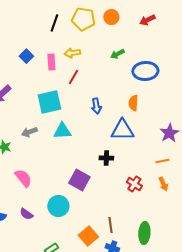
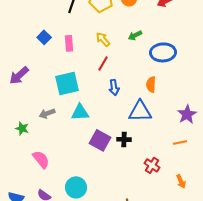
yellow arrow: (72, 53) -> (103, 39), moved, turned 56
red line: (73, 77) -> (103, 63), moved
purple square: (79, 180) -> (100, 140), moved
orange arrow: (163, 184) -> (181, 181), moved

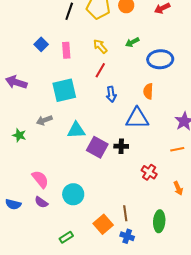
purple arrow: (19, 75) -> (16, 82), turned 60
cyan triangle: (80, 112) -> (76, 130), moved
pink semicircle: (41, 159) -> (40, 179), moved

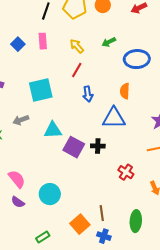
pink rectangle: (66, 50) -> (43, 41), moved

